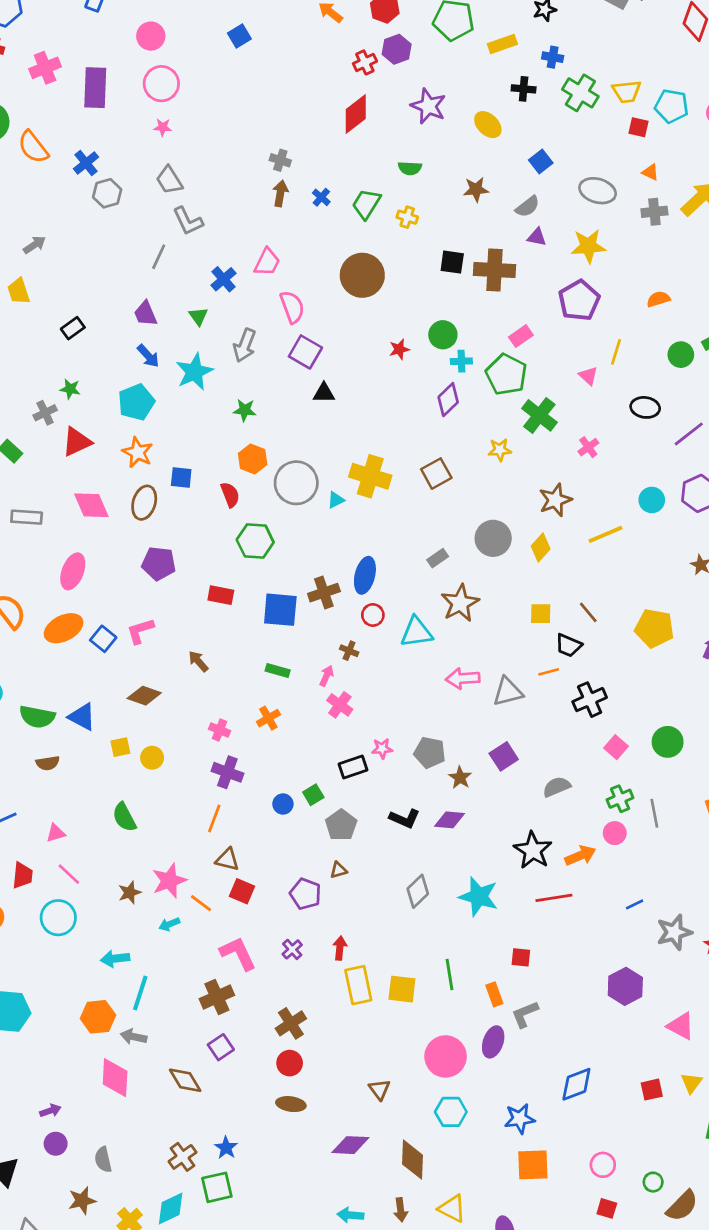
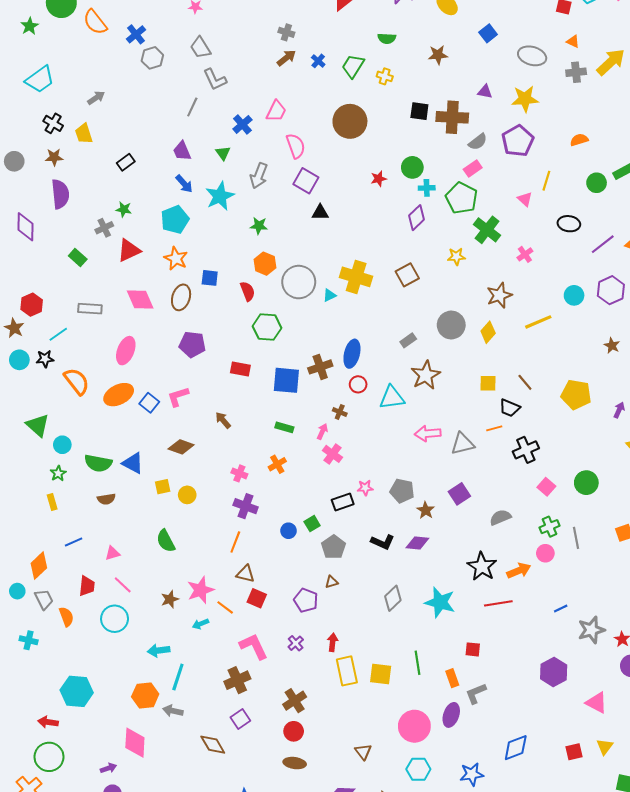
brown arrow: (280, 193) -> (286, 58), turned 42
gray semicircle: (527, 207) -> (478, 142), moved
pink diamond: (115, 1078) -> (135, 743), moved

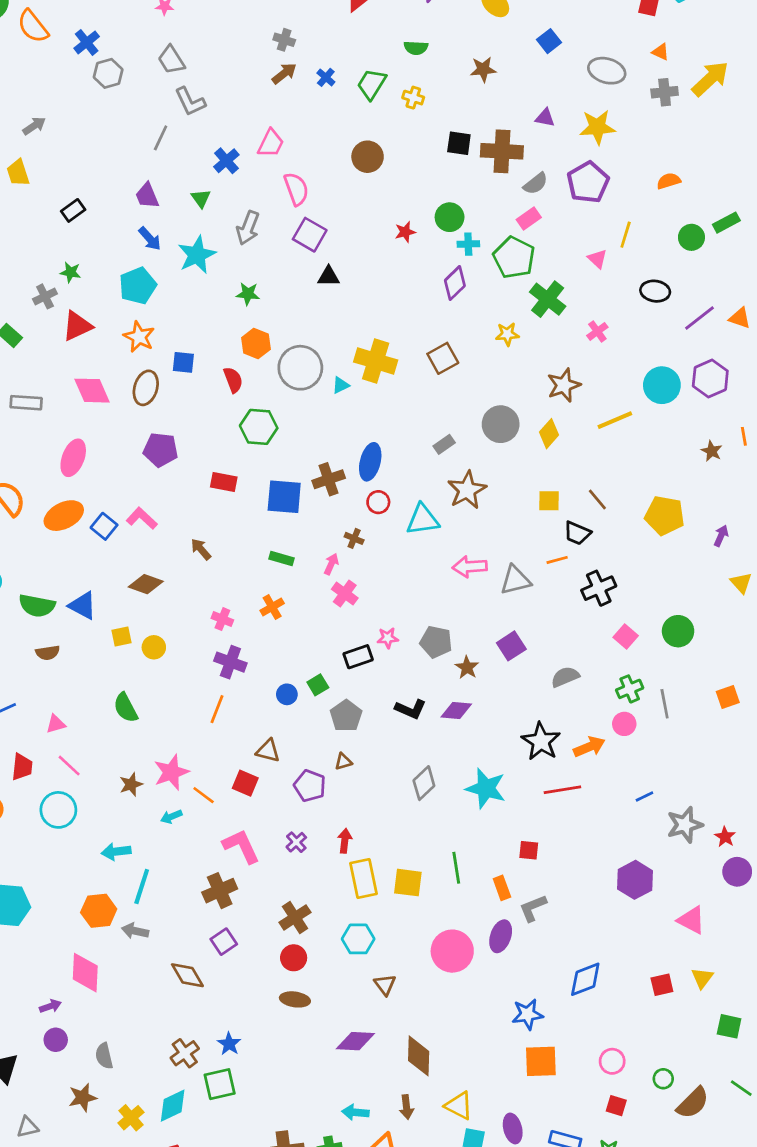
brown circle: (350, 121) -> (368, 157), size x0.7
cyan circle: (574, 295) -> (662, 385), size x1.4
pink L-shape: (178, 397) -> (142, 518), turned 60
brown triangle: (246, 574) -> (268, 751), moved
cyan hexagon: (418, 769) -> (358, 939), moved

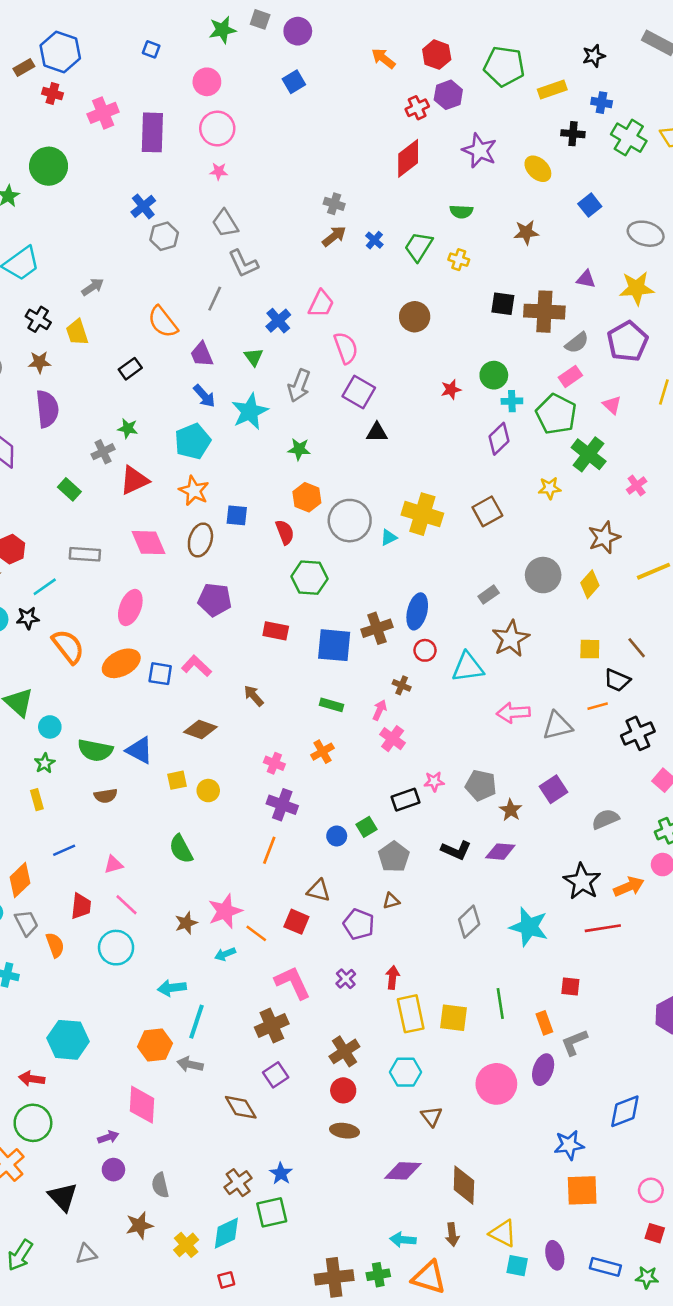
orange semicircle: (33, 26) -> (163, 322), moved
pink triangle: (597, 259) -> (612, 405), moved
blue square: (104, 526) -> (160, 674), turned -30

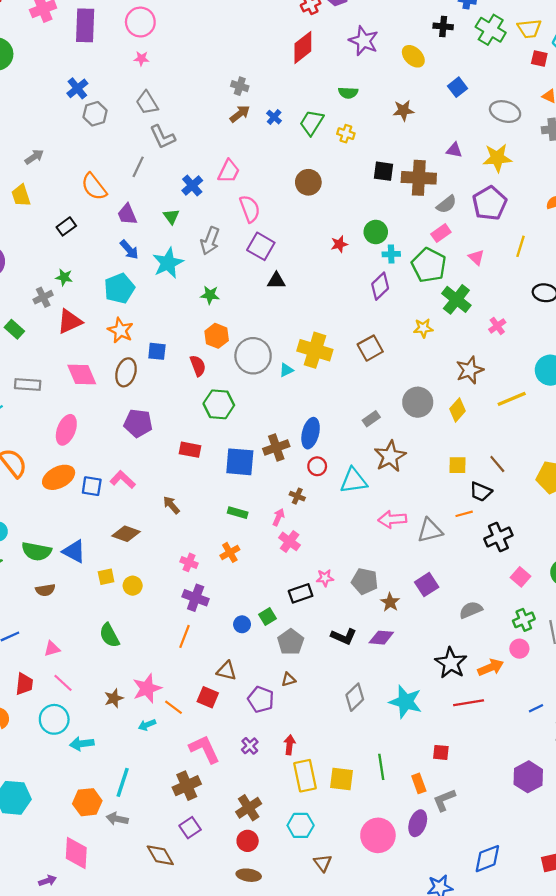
cyan arrow: (172, 988) -> (82, 744), moved

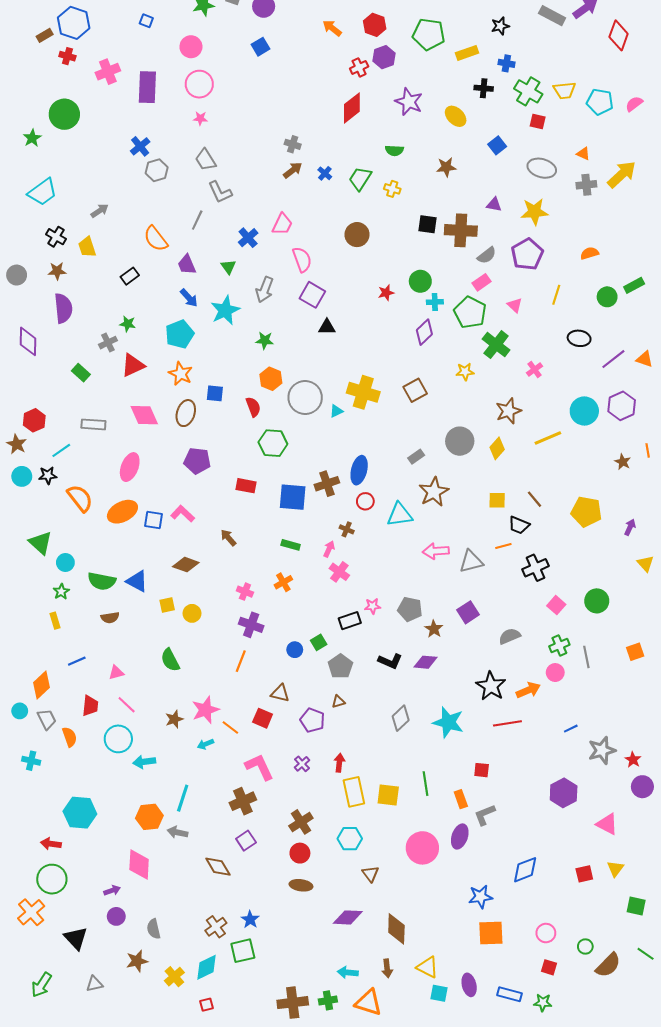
red square: (539, 58) -> (538, 121), moved

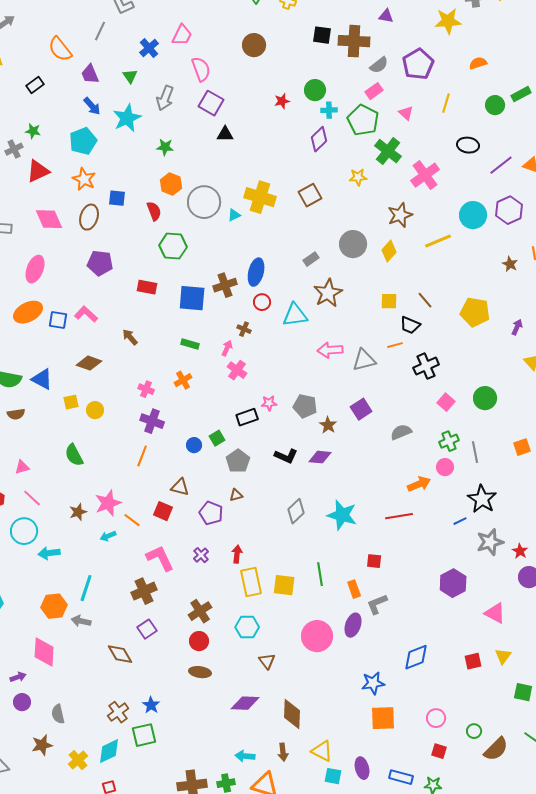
yellow star: (534, 212) -> (448, 21), moved
pink cross: (534, 369) -> (425, 175), size x1.8
black star: (491, 686) -> (482, 499), moved

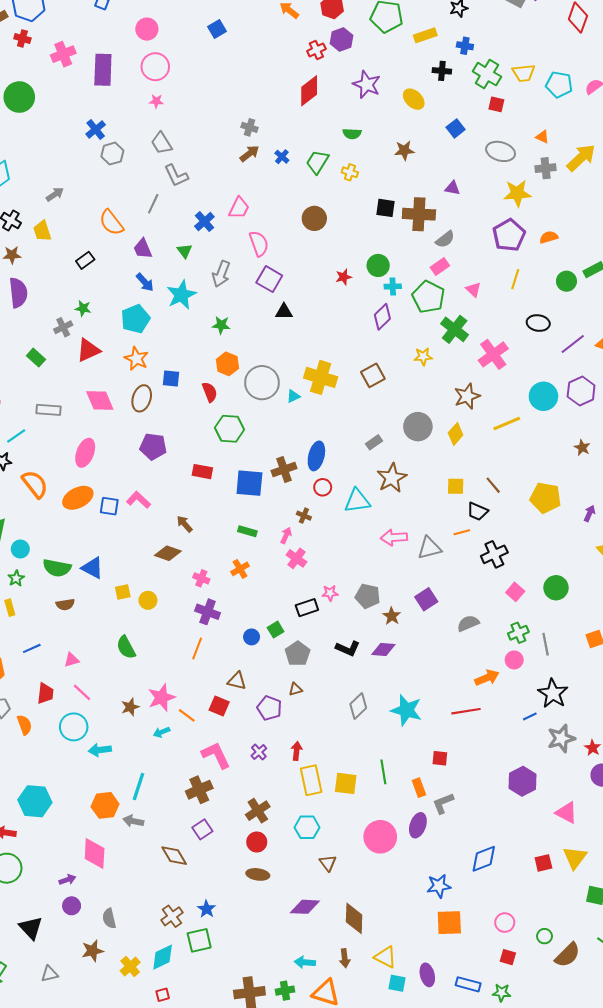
purple pentagon: (418, 64) -> (509, 235), moved
brown diamond: (89, 363) -> (168, 553), moved
yellow triangle: (503, 656) -> (575, 858), size x1.4

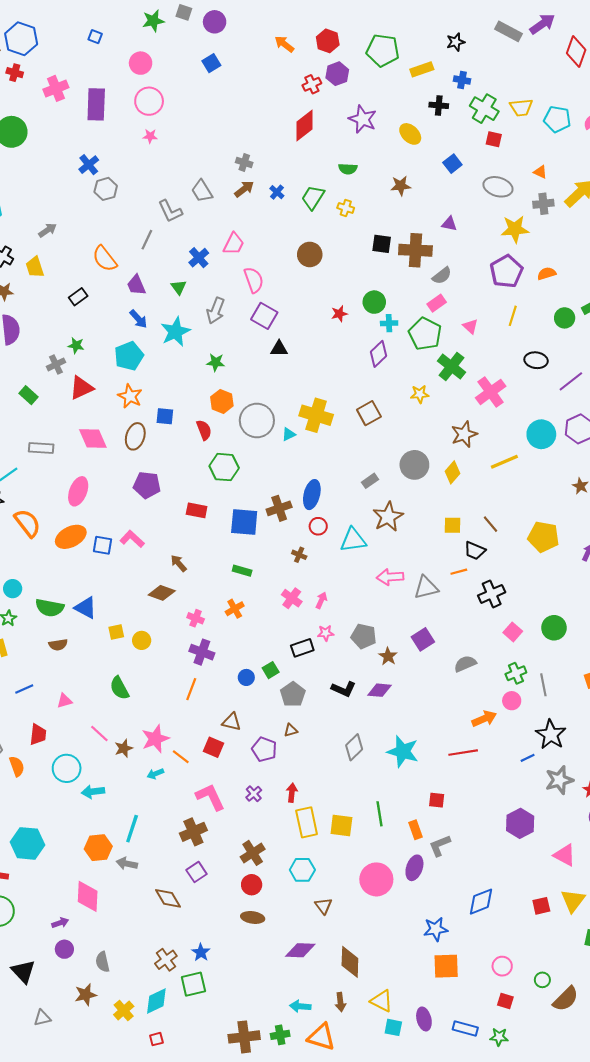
gray trapezoid: (162, 143) -> (202, 191), moved
pink arrow: (286, 535) -> (321, 600), moved
pink line: (82, 692) -> (99, 733), moved

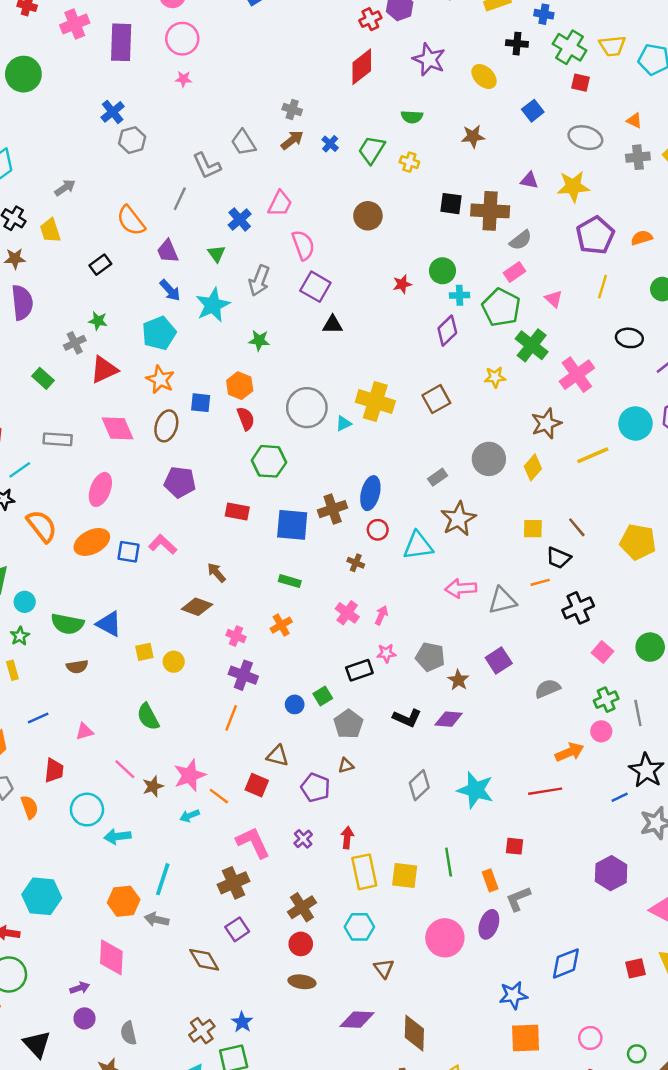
yellow star: (515, 229) -> (573, 186), moved
orange hexagon: (222, 401) -> (240, 386), moved

